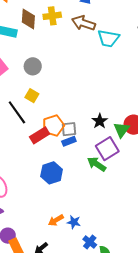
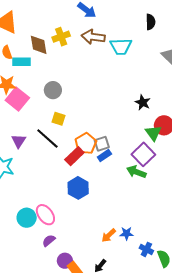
black star: (100, 121) -> (143, 102), moved
blue hexagon: (52, 173) -> (78, 188), moved

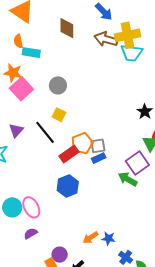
yellow cross: (61, 37) -> (127, 35), moved, size x1.4
brown diamond: (39, 45) -> (67, 28), moved
purple circle: (65, 261) -> (60, 255), moved

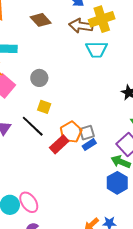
brown diamond: (67, 28) -> (41, 20), turned -35
cyan trapezoid: (132, 53) -> (97, 49), moved
blue hexagon: (68, 186) -> (117, 183), moved

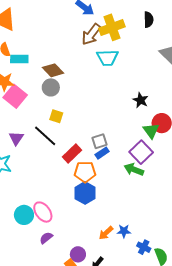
brown diamond: (41, 20) -> (53, 70), moved
brown arrow: (81, 26) -> (91, 34), turned -60
orange pentagon: (71, 132) -> (85, 172), moved, turned 30
blue hexagon: (117, 183) -> (85, 193), moved

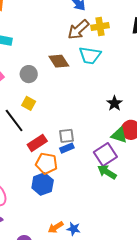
yellow cross: (112, 27) -> (100, 27), size x0.7
brown diamond: (53, 70) -> (59, 61), moved
green triangle: (151, 131) -> (119, 135), turned -48
green arrow: (134, 170) -> (107, 172), moved

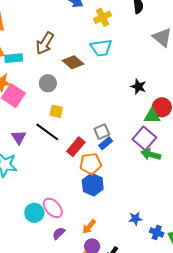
brown arrow: (78, 30) -> (45, 43), moved
orange arrow: (56, 227) -> (89, 227), moved

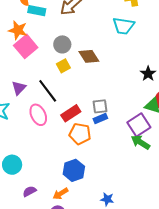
brown diamond: (73, 62) -> (89, 56), moved
yellow square: (56, 111) -> (63, 66), moved, turned 32
blue hexagon: (93, 185) -> (74, 170), moved
pink ellipse: (53, 208) -> (38, 115), moved

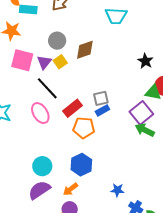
pink square: (26, 46) -> (22, 60), moved, turned -30
brown diamond: (89, 56) -> (85, 50), turned -70
purple triangle: (19, 88) -> (44, 62), moved
cyan circle: (12, 165) -> (42, 166), moved
purple semicircle: (30, 191) -> (39, 190), size x1.6

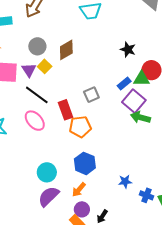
red rectangle: (73, 108) -> (65, 110), turned -60
blue rectangle: (102, 110) -> (124, 83), moved

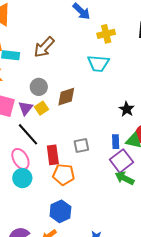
blue rectangle: (124, 83) -> (116, 142), turned -64
cyan circle: (47, 172) -> (22, 178), moved

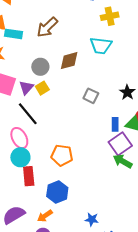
brown diamond: (66, 97) -> (69, 61), moved
gray square: (81, 146) -> (91, 96), moved, turned 35
red rectangle: (53, 155) -> (29, 176), moved

